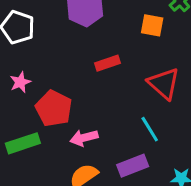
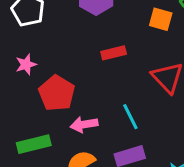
cyan line: (150, 129) -> (130, 117), moved
green rectangle: (23, 143) -> (34, 144), moved

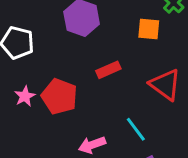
red pentagon: (57, 93) -> (59, 96), moved

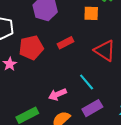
red pentagon: (59, 96) -> (31, 48), moved, turned -30

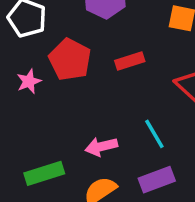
red pentagon: (31, 48) -> (70, 60), turned 30

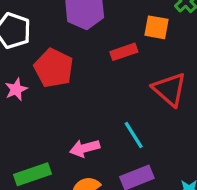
red rectangle: (130, 61) -> (124, 52), moved

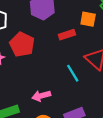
cyan line: (134, 135) -> (73, 73), moved

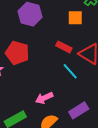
red rectangle: (67, 35) -> (64, 47), moved, turned 56

